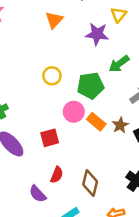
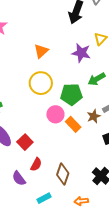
orange triangle: (54, 20) -> (41, 51), moved
yellow circle: (52, 76) -> (41, 83), size x1.5
brown star: (120, 125) -> (94, 116), moved
red square: (50, 138) -> (25, 142), moved, turned -35

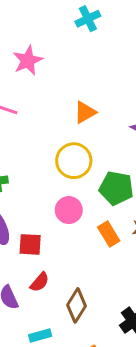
pink circle: (55, 114) -> (69, 210), moved
red square: (25, 142) -> (30, 244), turned 35

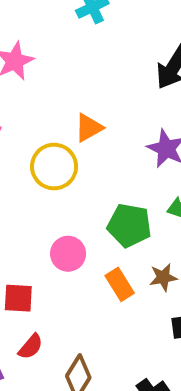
yellow circle: (74, 161) -> (54, 167), moved

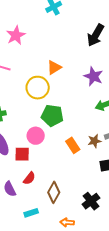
green pentagon: (129, 225) -> (52, 116), moved
pink circle: (68, 254) -> (36, 136), moved

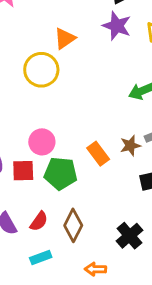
purple star: (93, 76) -> (117, 26), moved
green pentagon: (52, 116) -> (61, 173), moved
red semicircle: (29, 178) -> (39, 221), moved

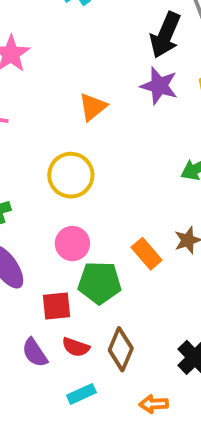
yellow circle: (41, 70) -> (71, 175), moved
red square: (23, 171) -> (56, 306), moved
red semicircle: (39, 221) -> (76, 347), turned 78

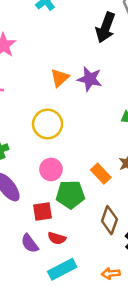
purple star: (159, 86) -> (90, 79), moved
brown diamond: (121, 349) -> (109, 220), moved
cyan rectangle: (81, 394) -> (62, 269), size x1.5

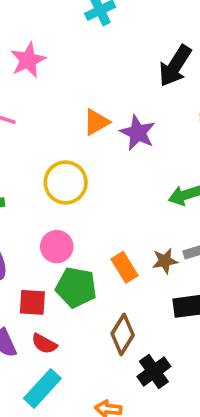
cyan rectangle: (62, 269) -> (42, 388), turned -32

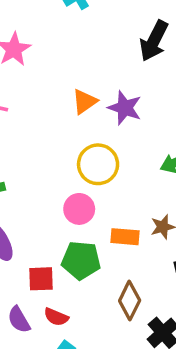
yellow circle: (66, 182) -> (98, 164), moved
pink circle: (57, 247) -> (79, 209), moved
orange rectangle: (124, 267) -> (125, 237), turned -48

